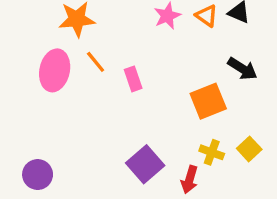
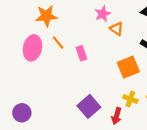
orange triangle: (207, 16) -> (117, 29), moved

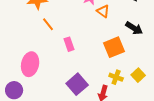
pink ellipse: (32, 48) -> (30, 64), moved
pink rectangle: (81, 53) -> (69, 44), moved

